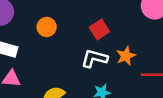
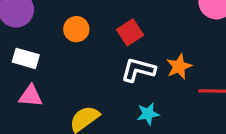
red square: (99, 30) -> (130, 32), moved

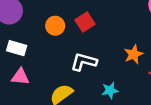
red square: (130, 32) -> (85, 22), moved
white L-shape: (138, 70) -> (84, 62), moved

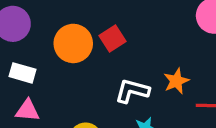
orange circle: (55, 26) -> (73, 43), size x1.5
white L-shape: (84, 62) -> (132, 91), moved

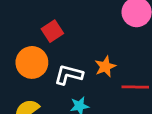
orange circle: (73, 43) -> (32, 62), moved

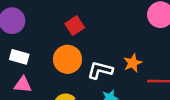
red square: (52, 31) -> (75, 26), moved

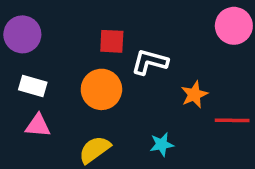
red square: (75, 26) -> (112, 41), turned 36
white L-shape: (100, 70) -> (150, 62), moved

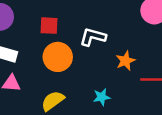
red square: (112, 41) -> (49, 26), moved

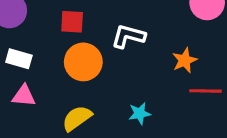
orange star: (125, 61) -> (185, 60), moved

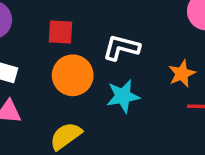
cyan star: (140, 113) -> (123, 96), moved, size x1.4

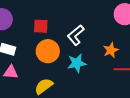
white L-shape: (121, 48) -> (76, 35), turned -55

